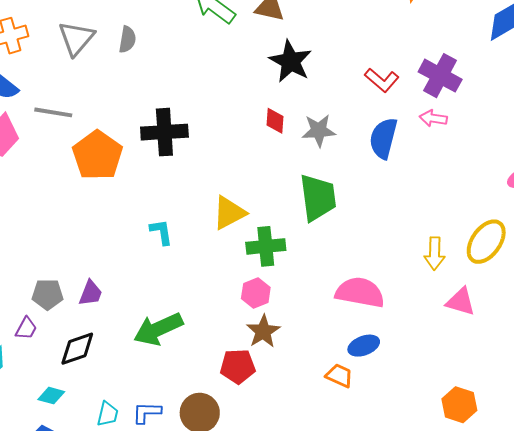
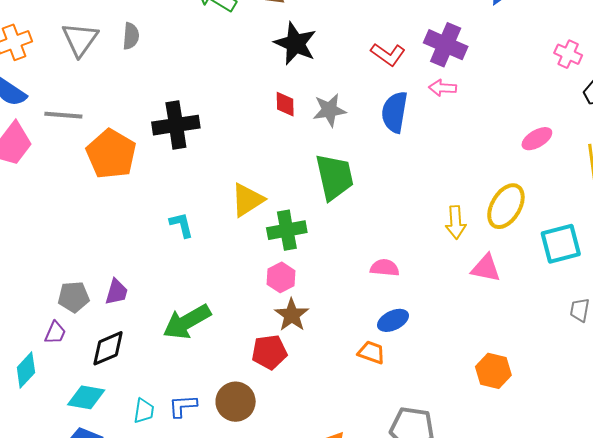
pink semicircle: (360, 292) -> (385, 268), size x0.6
cyan diamond: (51, 396) -> (86, 397), size x1.4

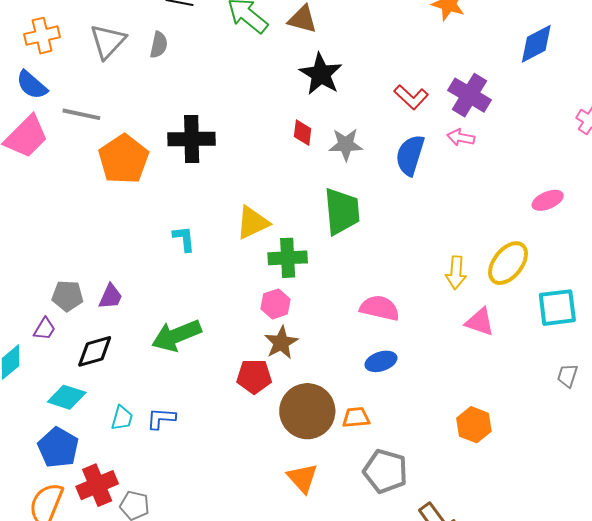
pink semicircle: (385, 268) -> (380, 308), size x1.4
orange trapezoid: (371, 352) -> (356, 417), moved, turned -32
brown circle: (236, 402) -> (307, 411), moved, size x1.4

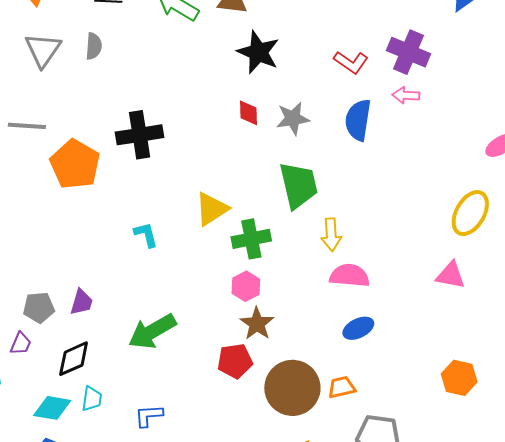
yellow arrow: (456, 273) -> (331, 235), moved
cyan trapezoid: (122, 418) -> (92, 399), moved

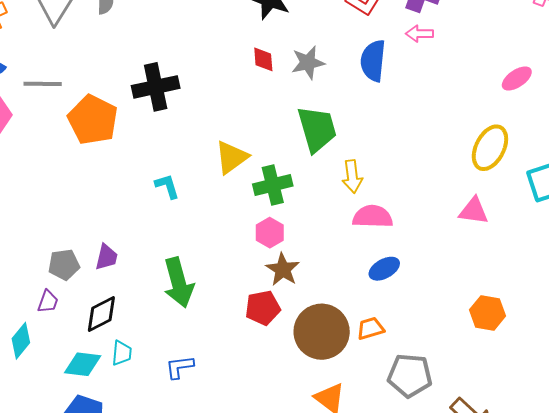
green arrow: (152, 331) -> (179, 283), turned -72

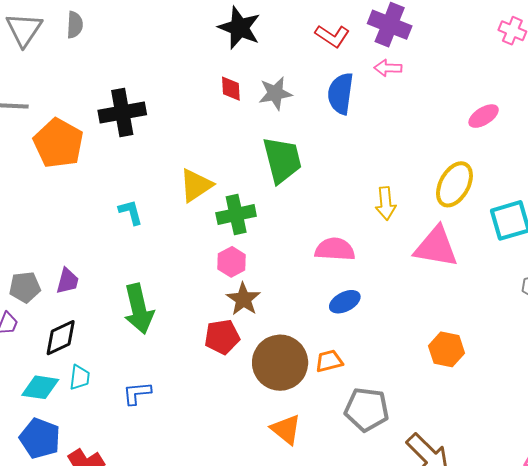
yellow arrow: (352, 177) -> (386, 203), moved
pink triangle: (474, 211) -> (436, 247), size x1.5

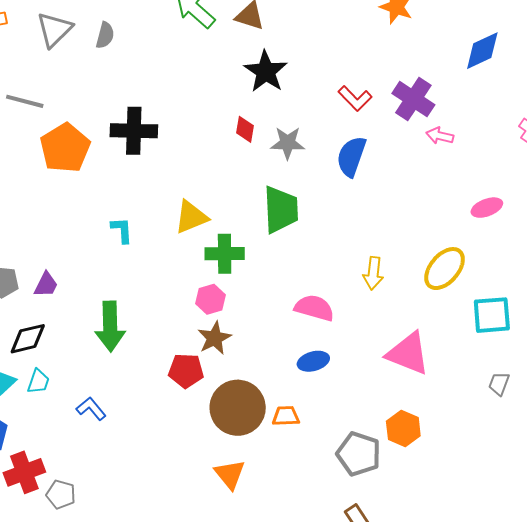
pink arrow: (388, 68) -> (440, 136), moved
pink triangle: (436, 247) -> (408, 354), moved
blue L-shape: (137, 393) -> (91, 409), turned 44
gray pentagon: (367, 409) -> (359, 454), moved

